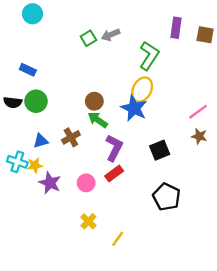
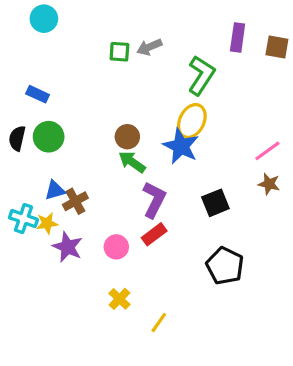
green square: (88, 38) -> (119, 52), turned 35
black semicircle: (13, 102) -> (17, 138), turned 96
brown cross: (71, 137) -> (75, 201), moved

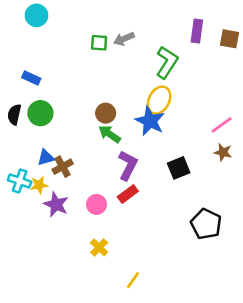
black pentagon: (225, 266) -> (206, 224), moved
yellow line: (159, 322) -> (133, 280), moved

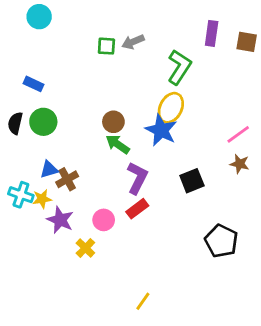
yellow cross: (99, 247) -> (85, 248), moved

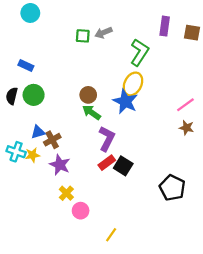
black square: (192, 181) -> (123, 166), moved, turned -36
purple star: (60, 220) -> (60, 165), moved
pink circle: (104, 220) -> (81, 211), moved

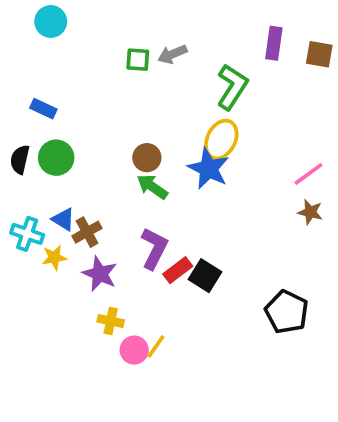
blue triangle: (38, 132) -> (63, 219), turned 48
purple L-shape: (107, 139) -> (154, 248), moved
cyan cross: (16, 152) -> (27, 234), moved
yellow cross: (66, 193) -> (111, 321), turned -32
yellow line: (111, 235) -> (156, 346), moved

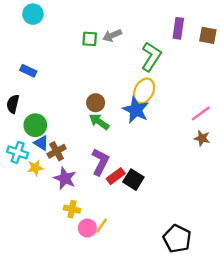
green circle: (56, 158) -> (35, 125), moved
black pentagon: (287, 312) -> (177, 239), moved

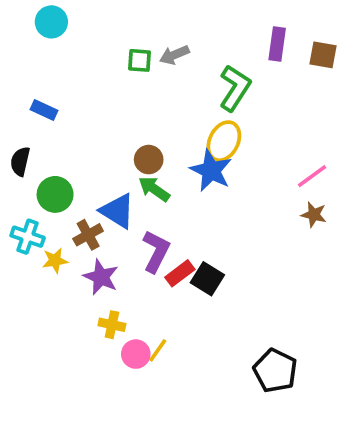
blue triangle: (41, 143) -> (117, 211), moved, size x1.5

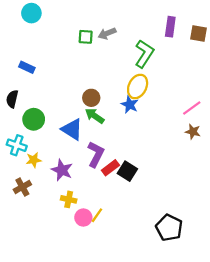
blue star: (211, 171) -> (130, 105), size x0.7
brown cross: (88, 235) -> (22, 187), moved

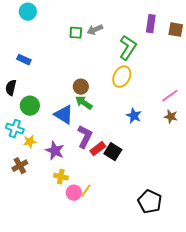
blue star: (130, 105) -> (134, 116), moved

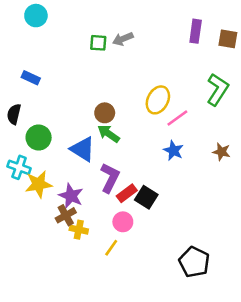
green L-shape: (128, 48) -> (218, 90), moved
pink line: (170, 96) -> (177, 118), moved
yellow star: (30, 142) -> (39, 184), size x1.5
brown cross: (20, 166) -> (66, 215), moved
pink circle: (74, 193) -> (123, 222), moved

